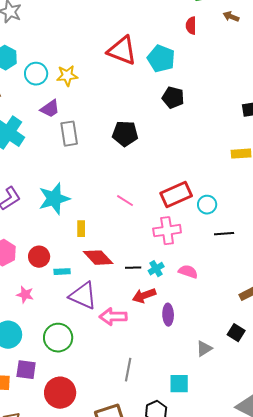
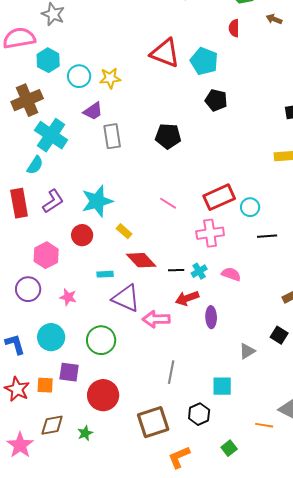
yellow rectangle: (81, 229) -> (124, 231), turned -49
red circle: (39, 257) -> (82, 235), moved

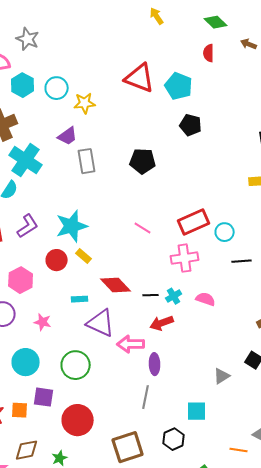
cyan circle: (79, 76) -> (57, 88), moved
yellow rectangle: (124, 231) -> (84, 256), moved
purple ellipse: (211, 317) -> (155, 364), moved

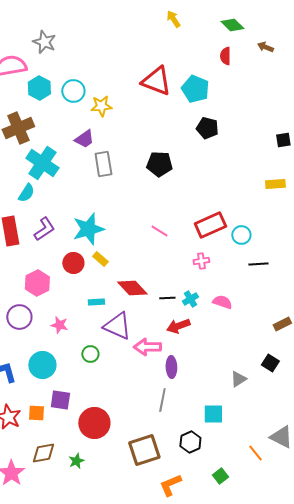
pink cross: (185, 258) -> (201, 261), size x0.6
green circle: (76, 365) -> (90, 354), moved, size x0.6
orange line: (239, 450) -> (255, 453), turned 42

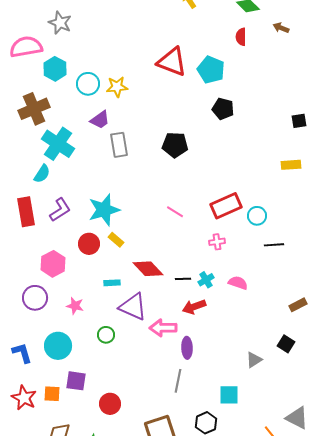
cyan circle: (73, 91) -> (88, 84), moved
red circle: (94, 423) -> (110, 404), size x0.7

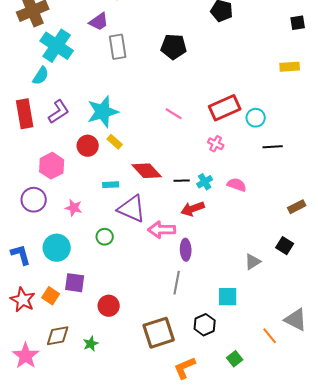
pink cross: (217, 242) -> (216, 144), turned 35
orange square: (52, 394) -> (51, 296), turned 30

